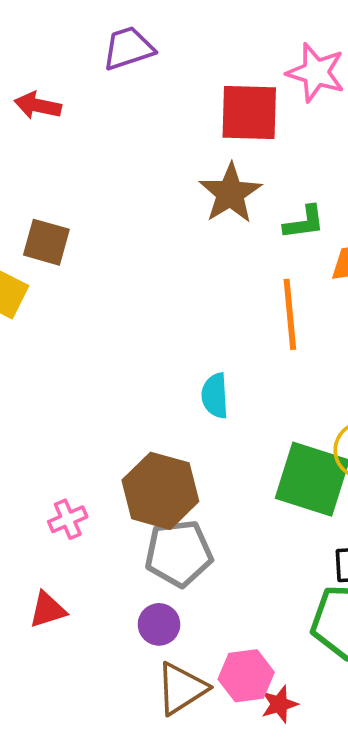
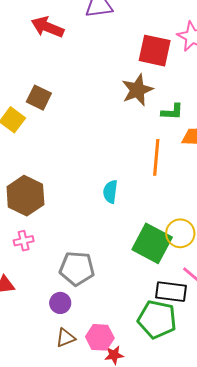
red arrow: (38, 106) -> (47, 27), size x1.4
brown hexagon: (160, 491) -> (25, 196), moved
brown triangle: (181, 688) -> (66, 338), size x0.7

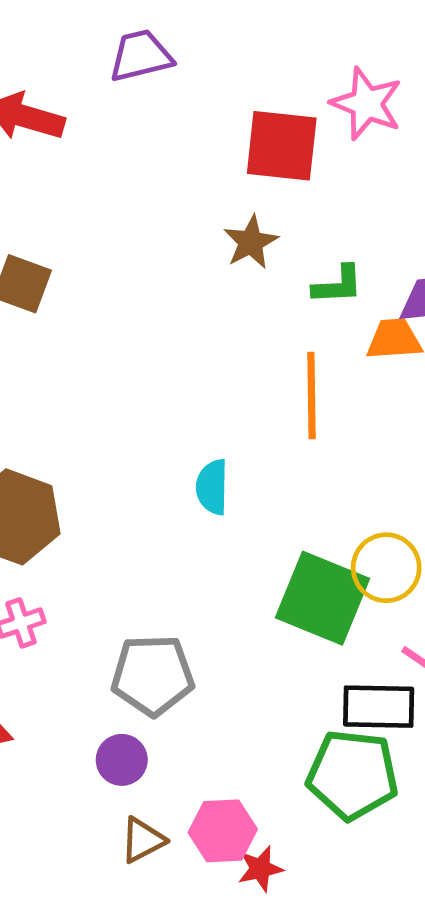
brown star: (137, 90) -> (251, 242), size x0.7

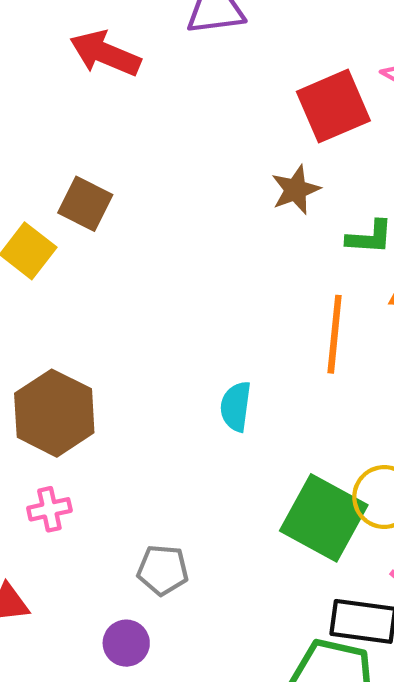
red square: (282, 146) -> (333, 106), turned -36
gray pentagon: (153, 675) -> (163, 570), size x0.7

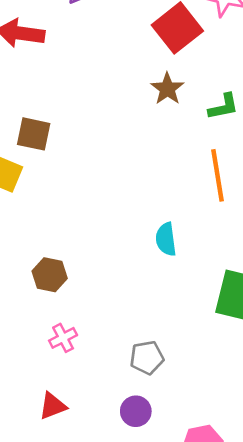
brown hexagon: (54, 413) -> (50, 275), size x0.6

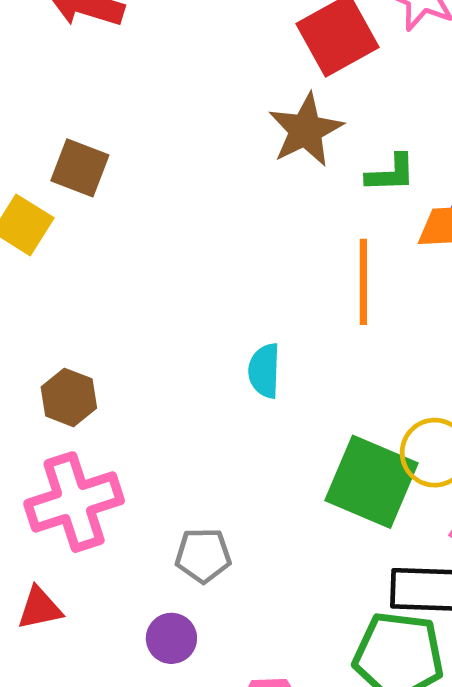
brown star: (167, 89) -> (306, 130), size x1.4
pink cross: (63, 338) -> (74, 502), size x2.0

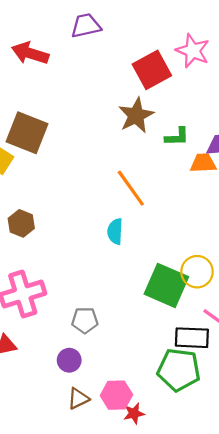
brown square: (80, 168) -> (27, 133), size x1.5
orange line: (363, 282) -> (131, 188), moved, turned -36
brown hexagon: (69, 397) -> (21, 223), moved

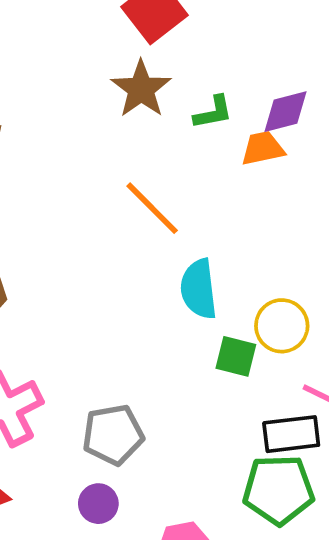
cyan semicircle: (115, 231) -> (199, 289), moved, size x1.4
green square: (166, 285) -> (236, 356), size x0.6
gray pentagon: (85, 320) -> (113, 435), size x1.4

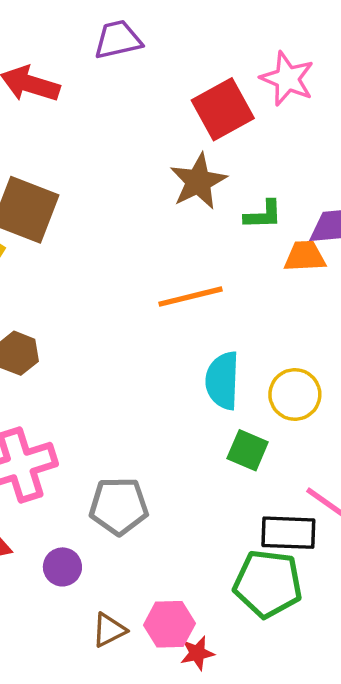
orange line: (152, 208) -> (190, 297), turned -68
yellow circle: (282, 326) -> (295, 394), moved
purple circle: (98, 504) -> (62, 567), moved

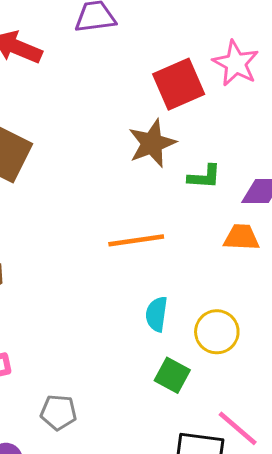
orange trapezoid: (305, 256) -> (241, 237), moved
cyan semicircle: (222, 381) -> (157, 314), size x0.7
gray pentagon: (119, 506) -> (59, 412), size x0.7

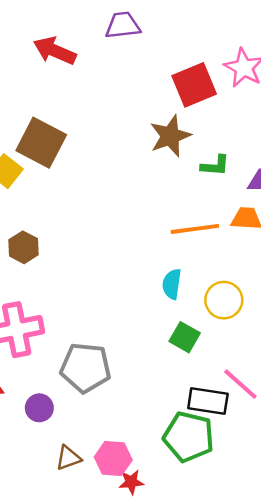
orange line: (136, 240) -> (195, 229), moved
gray pentagon: (59, 412) -> (86, 368), size x1.6

